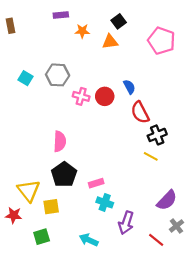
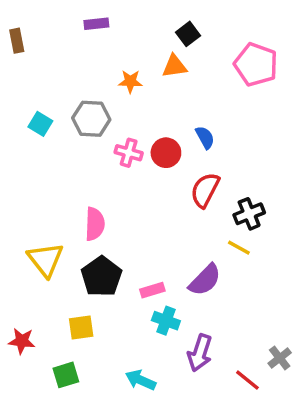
orange star: (82, 31) -> (130, 81), moved
red semicircle: (140, 112) -> (205, 190), moved, turned 55
yellow triangle: (29, 191) -> (46, 260), moved
purple semicircle: (167, 200) -> (205, 280), moved

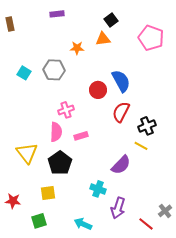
blue semicircle: (205, 137) -> (121, 81), size x1.6
pink cross: (129, 153) -> (66, 110), moved, turned -35
pink rectangle: (152, 290) -> (81, 136), moved

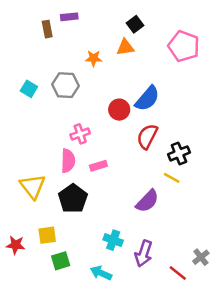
brown rectangle: (10, 24) -> (47, 29), moved
blue semicircle: (121, 81) -> (147, 99), turned 70
cyan cross: (98, 189) -> (113, 240), moved
yellow square: (48, 193) -> (47, 235), moved
green square: (39, 221) -> (61, 261), moved

